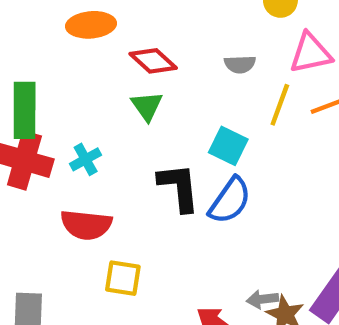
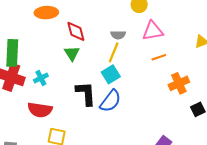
red diamond: (153, 61) -> (76, 31), turned 30
yellow line: (280, 105) -> (114, 52), moved
cyan square: (228, 146) -> (111, 74), turned 30

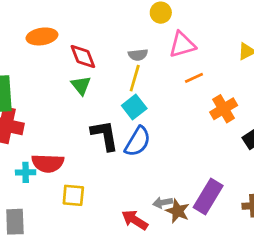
cyan cross: (41, 78) -> (26, 172), moved, turned 32

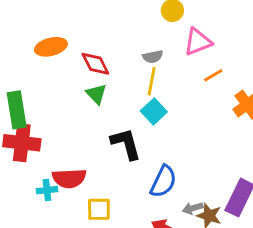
blue semicircle: (138, 142) -> (163, 182), moved

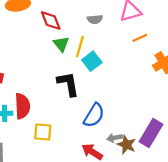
yellow line: (152, 81) -> (80, 47), moved
green triangle: (96, 94) -> (61, 44), moved
red semicircle: (69, 178) -> (22, 106), turned -95

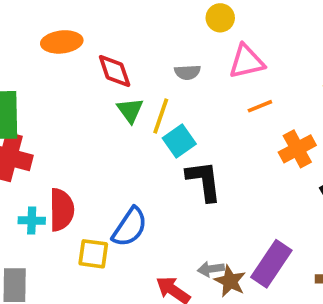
black L-shape: (68, 84) -> (204, 181), moved
blue semicircle: (94, 115) -> (130, 227), moved

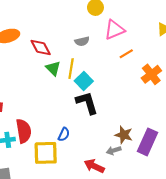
black L-shape: (204, 181) -> (87, 103), moved
blue semicircle: (130, 227) -> (64, 134), size x0.6
yellow square: (93, 254) -> (46, 153), size x1.4
brown star: (230, 281) -> (124, 135), moved

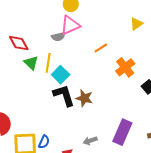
pink triangle: (114, 30) -> (70, 25), moved
blue semicircle: (64, 134) -> (44, 142), moved
brown star: (124, 135) -> (84, 98), moved

